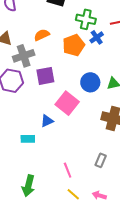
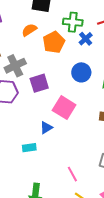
orange semicircle: (42, 35) -> (29, 30), moved
orange pentagon: (74, 45) -> (54, 42), moved
blue circle: (90, 82) -> (81, 72), moved

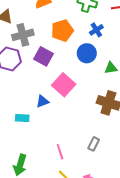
blue cross: (86, 39) -> (96, 30), moved
orange pentagon: (54, 42) -> (62, 31), moved
purple square: (39, 83) -> (43, 56), turned 36

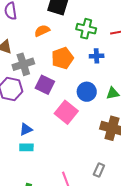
blue cross: (96, 30) -> (97, 56), turned 32
blue circle: (87, 53) -> (87, 92), moved
blue triangle: (42, 101) -> (26, 129), moved

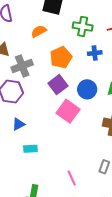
purple square: (45, 85) -> (58, 85), moved, turned 30
blue triangle: (26, 129) -> (18, 124), moved

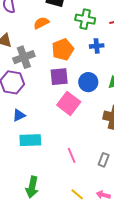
purple square: (58, 85) -> (59, 77), turned 30
cyan rectangle: (30, 149) -> (30, 140), size x1.5
pink line: (72, 178) -> (72, 155), moved

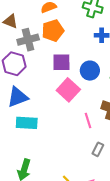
orange pentagon: (63, 50) -> (53, 31), moved
blue triangle: (19, 115) -> (18, 97), size x1.6
pink line: (72, 155) -> (88, 121), moved

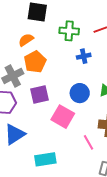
purple square: (61, 62) -> (40, 95), moved
cyan rectangle: (27, 123) -> (45, 159), moved

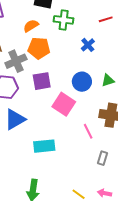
green cross: (69, 31) -> (64, 20), moved
blue cross: (84, 56) -> (88, 45), turned -32
orange pentagon: (35, 62) -> (39, 48), turned 30

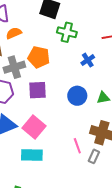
orange semicircle: (31, 26) -> (14, 33), moved
pink square: (64, 104) -> (34, 127), moved
gray rectangle: (103, 158) -> (94, 156), moved

